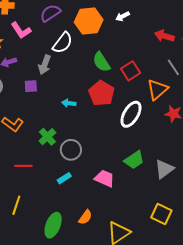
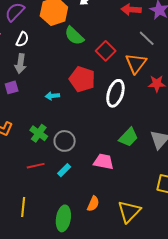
white semicircle: (63, 43) -> (22, 39), moved, size x0.7
green semicircle: (101, 62) -> (74, 36), moved
red line: (23, 166) -> (36, 166), moved

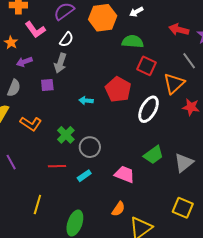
green semicircle: (74, 36) -> (133, 42), moved, turned 130
red square: (106, 51) -> (146, 66), turned -30
orange semicircle: (93, 204) -> (118, 209), moved

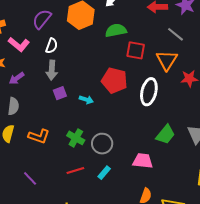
purple square: (47, 85) -> (60, 93), moved
cyan arrow: (86, 101) -> (86, 100), turned -152

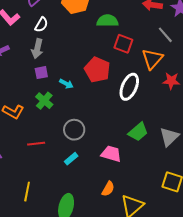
green cross: (76, 138) -> (44, 101), moved
red line: (75, 171) -> (36, 144), moved

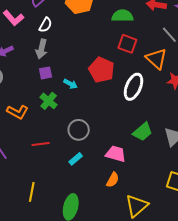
green semicircle: (107, 21) -> (122, 16), moved
orange triangle: (152, 59) -> (156, 59), turned -30
orange semicircle: (108, 189) -> (113, 180), moved

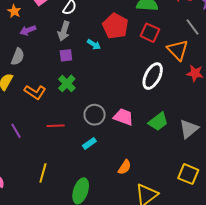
red pentagon: (101, 70) -> (115, 26), moved
cyan arrow: (70, 84) -> (94, 44), moved
pink trapezoid: (116, 154) -> (123, 117), moved

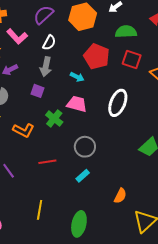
purple square: (66, 55) -> (37, 91), moved, turned 32
white ellipse: (153, 76) -> (118, 103), moved
pink trapezoid: (123, 117) -> (77, 104), moved

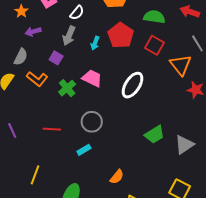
cyan arrow: (77, 77) -> (95, 43), moved, turned 72
orange L-shape: (23, 130) -> (37, 79), moved

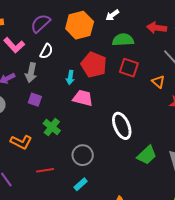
gray arrow: (69, 36) -> (31, 73), moved
orange triangle: (181, 65) -> (158, 82), size x0.6
pink trapezoid: (92, 78) -> (83, 98), moved
orange L-shape: (37, 79) -> (21, 142), moved
white ellipse: (133, 85) -> (122, 126), moved, turned -44

